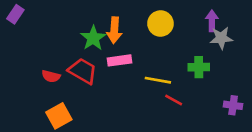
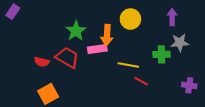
orange arrow: (114, 30) -> (107, 35), moved
gray star: (221, 38) -> (180, 43), moved

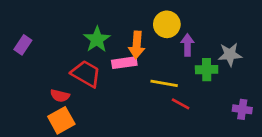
purple rectangle: (13, 12) -> (23, 45), moved
purple arrow: (172, 17) -> (187, 45), moved
red semicircle: (42, 62) -> (60, 96), moved

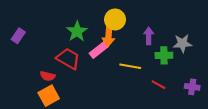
yellow circle: (167, 24) -> (115, 19), moved
pink rectangle: (124, 63) -> (99, 50), turned -30
red line: (181, 104) -> (159, 85), moved

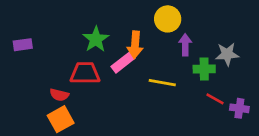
yellow circle: (115, 19) -> (168, 19), moved
purple rectangle: (18, 36) -> (23, 45), turned 48
red trapezoid: (68, 59) -> (85, 73), turned -30
red line: (159, 85) -> (215, 99), moved

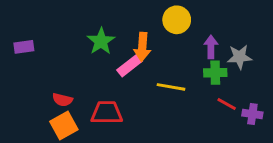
purple arrow: (185, 45) -> (211, 47), moved
red trapezoid: (85, 73) -> (107, 113), moved

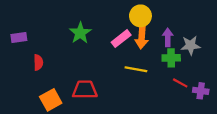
orange arrow: (142, 47) -> (142, 37), moved
pink rectangle: (130, 65) -> (121, 39), moved
red semicircle: (62, 100) -> (38, 62), moved, turned -105

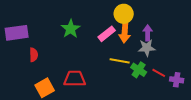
purple rectangle: (19, 37) -> (17, 33), size x1.6
gray star: (190, 45) -> (147, 48), moved
green cross: (171, 58) -> (139, 70), moved, turned 35

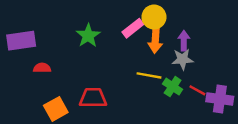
pink rectangle: (107, 34) -> (133, 28), moved
red semicircle: (34, 55) -> (42, 68), turned -88
purple cross: (177, 80) -> (220, 99), size x1.5

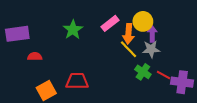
yellow circle: (154, 17) -> (143, 21), moved
yellow line: (149, 75) -> (128, 49), moved, turned 36

